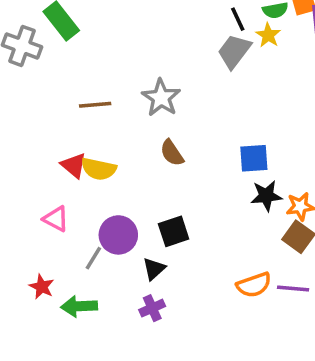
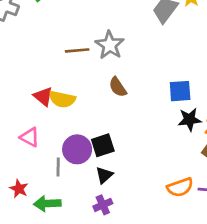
brown line: (95, 105) -> (77, 50), moved
black square: (174, 231) -> (103, 145), moved
gray line: (93, 258) -> (58, 167), turned -30

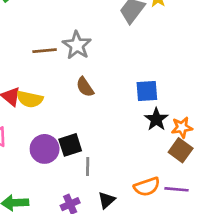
black star: (190, 120) -> (156, 119), turned -30
gray line: (58, 167) -> (88, 166), moved
black triangle: (104, 175) -> (107, 200), moved

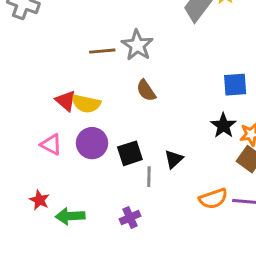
blue square: (147, 91) -> (235, 85), moved
purple circle: (45, 149) -> (92, 143), moved
black triangle: (107, 200) -> (174, 159), moved

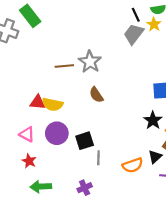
red triangle: (66, 101) -> (38, 102), turned -35
black triangle: (174, 159) -> (155, 157), moved
orange semicircle: (213, 199) -> (133, 165), moved
red star: (39, 200) -> (29, 161), moved

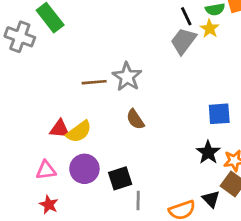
yellow semicircle: (53, 104) -> (79, 132), turned -48
pink triangle: (27, 134) -> (46, 170), turned -35
black triangle: (155, 157) -> (211, 199), turned -32

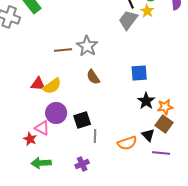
blue square: (219, 114) -> (139, 73), moved
pink triangle: (46, 170) -> (42, 128), moved, turned 35

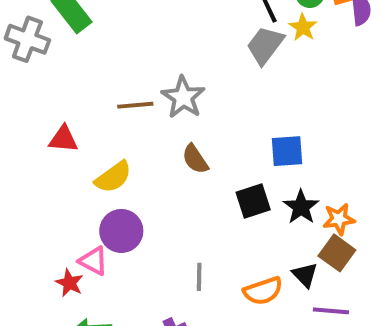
red triangle: (38, 84) -> (63, 139), moved
black square: (82, 120) -> (253, 201), moved

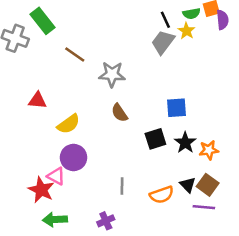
gray star: (183, 97) -> (112, 74), turned -30
brown line: (135, 105) -> (75, 54), moved, turned 40
brown square: (337, 253) -> (208, 185), moved
red star: (69, 283) -> (41, 190), size x1.5

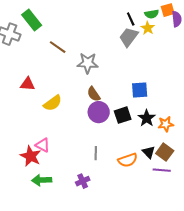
purple circle: (74, 157) -> (99, 112), moved

